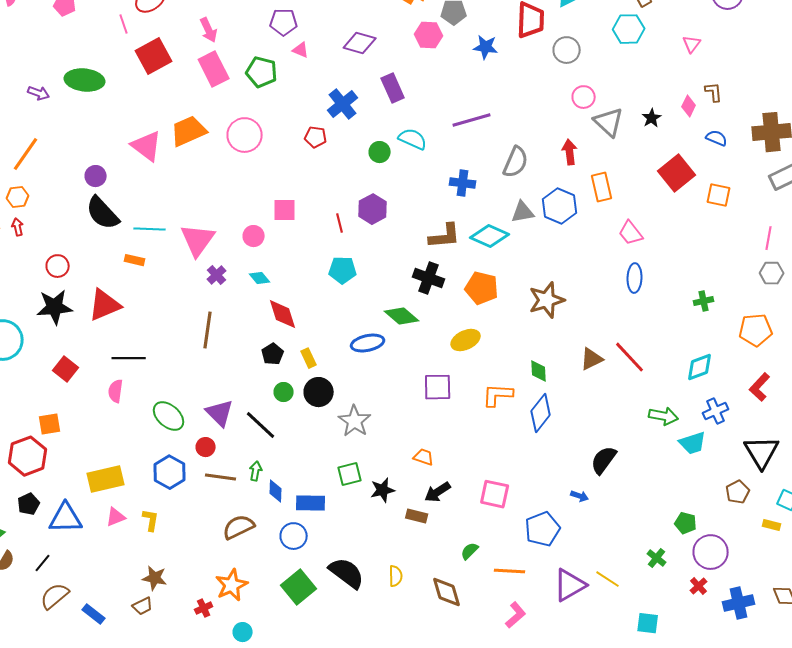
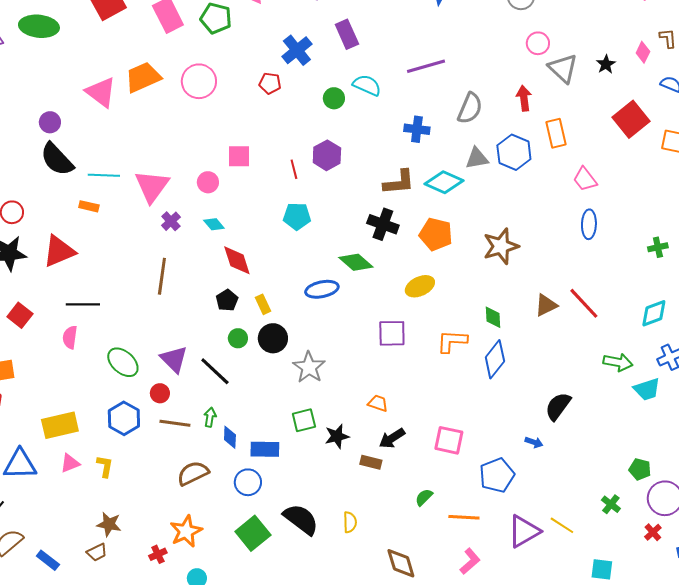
brown diamond: (447, 592) -> (401, 563), moved

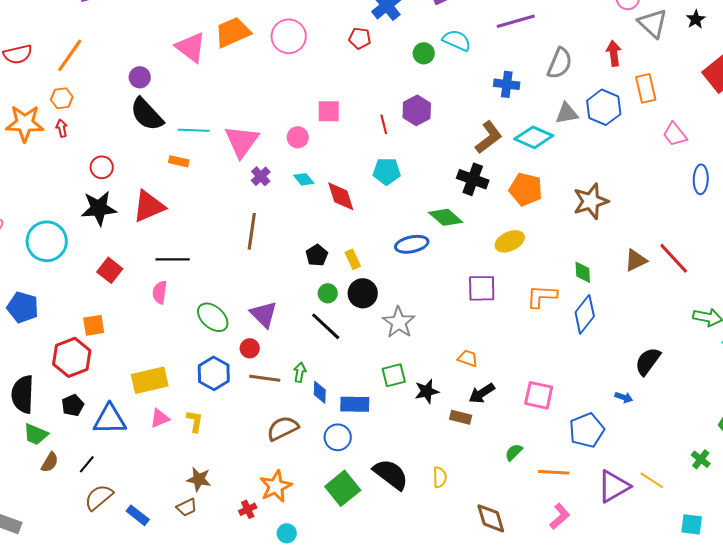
brown L-shape: (399, 182) -> (489, 137), turned -32
blue ellipse: (589, 224) -> (701, 179), moved
red diamond: (237, 260) -> (341, 196), moved
black line: (215, 371) -> (326, 326), moved

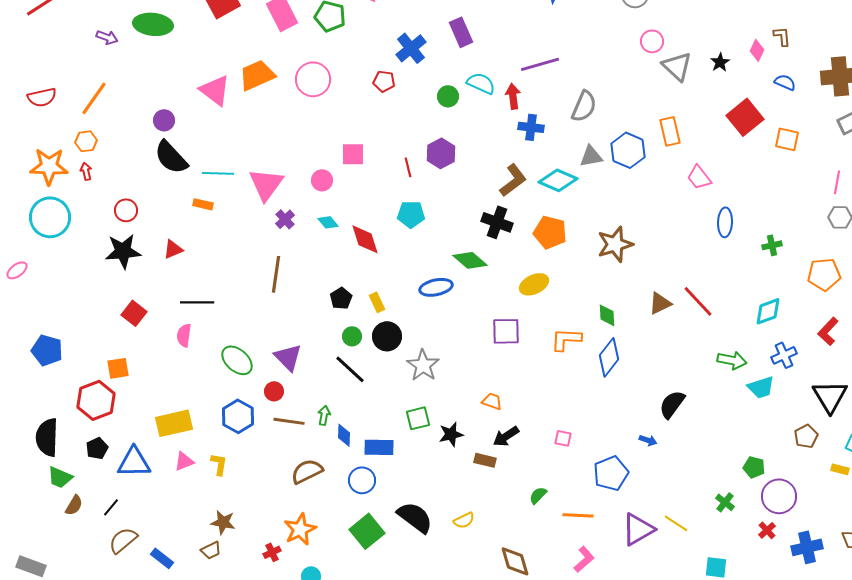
red arrow: (614, 53) -> (513, 96), moved
red triangle: (149, 206) -> (173, 249), size x0.6
cyan circle: (47, 241) -> (50, 217), moved
pink square: (539, 395) -> (563, 438), size x0.6
yellow semicircle: (440, 477) -> (464, 520), turned 65

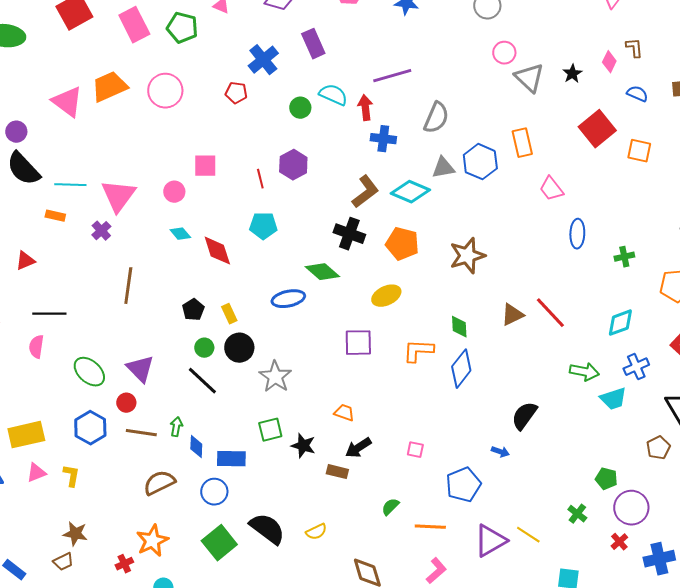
purple cross: (285, 219) -> (101, 231), moved
black star: (451, 434) -> (303, 446), turned 30

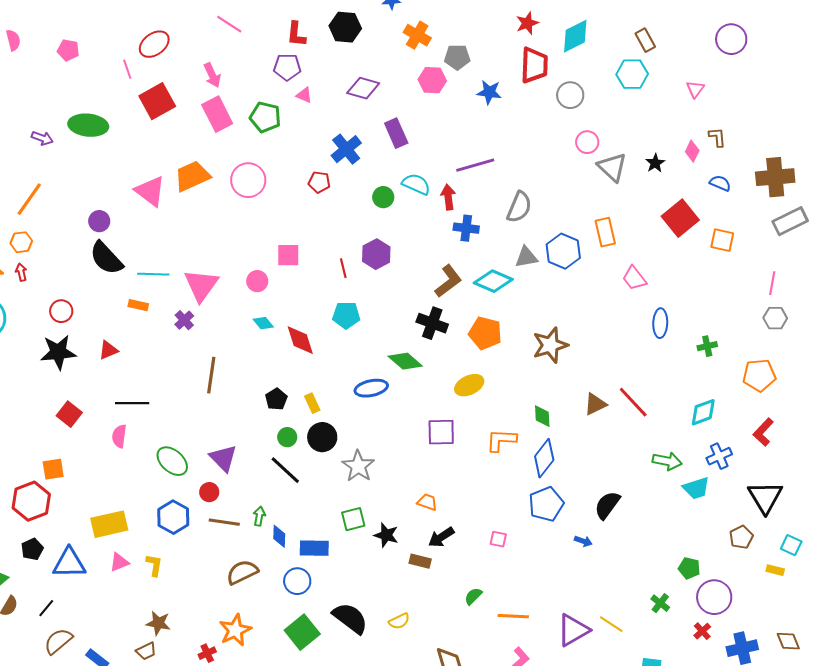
blue pentagon: (463, 485) -> (546, 504), moved

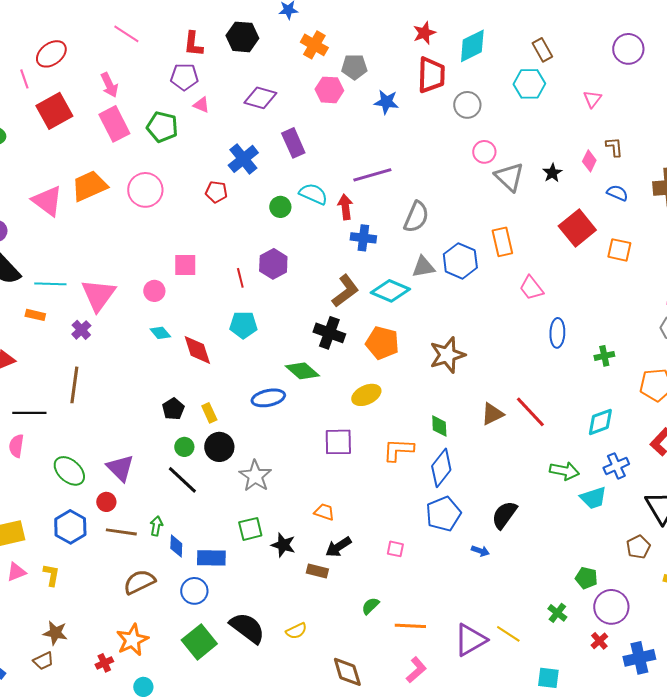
brown line: (211, 375) -> (74, 385), moved

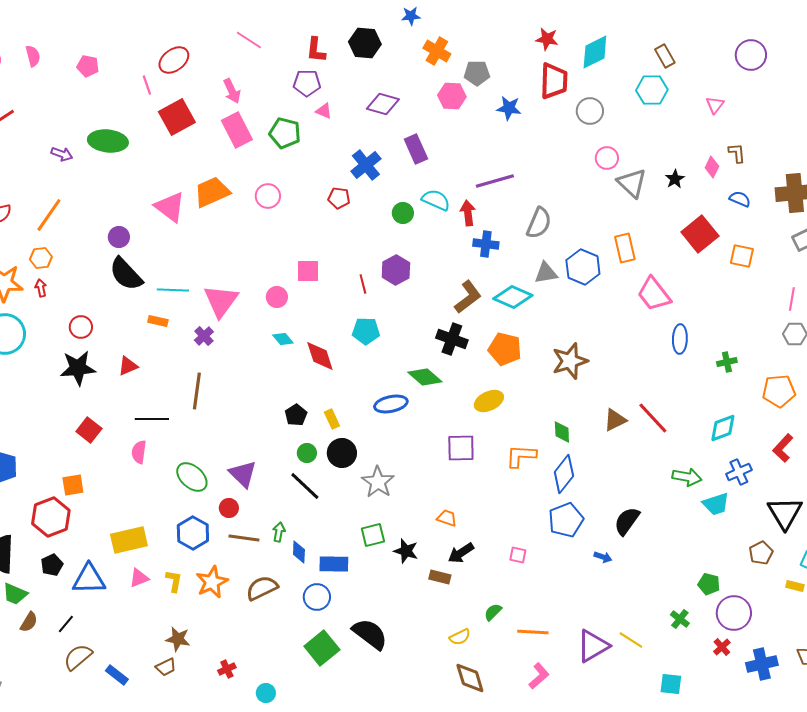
red star: (424, 33) -> (547, 39), turned 30
pink circle: (145, 190) -> (268, 196), size x0.7
pink trapezoid: (531, 288) -> (654, 294), size x1.4
yellow semicircle: (296, 631) -> (460, 637), moved
orange star: (132, 640) -> (212, 582), moved

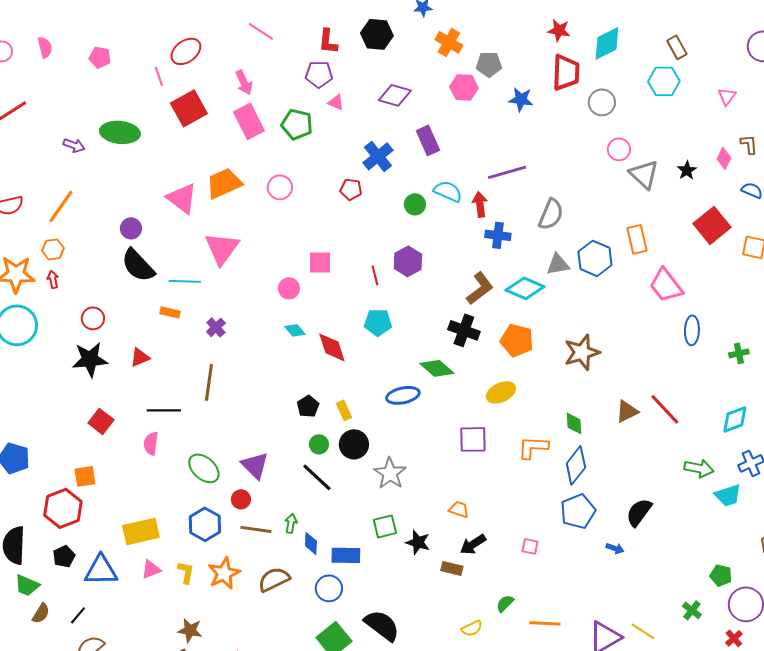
pink triangle: (221, 301) -> (222, 248), moved

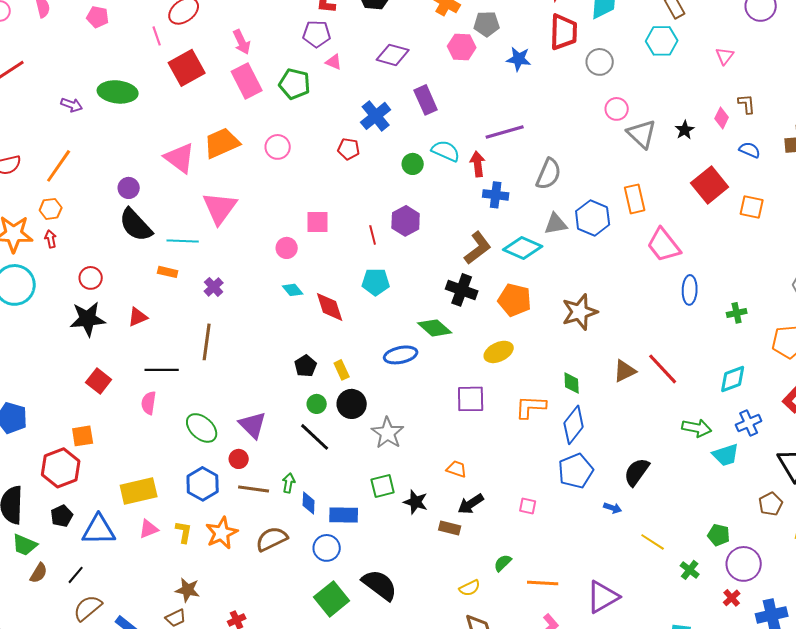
yellow line: (643, 631) -> (653, 542), moved

